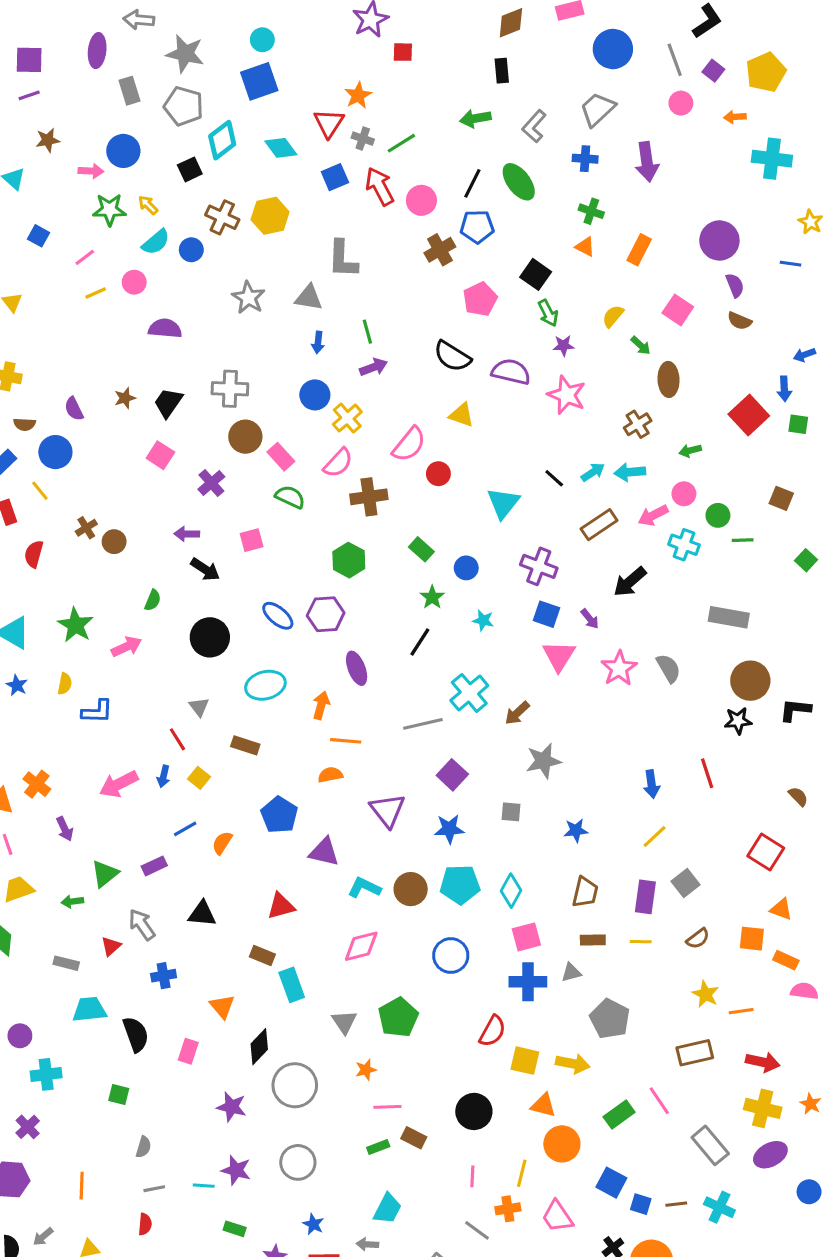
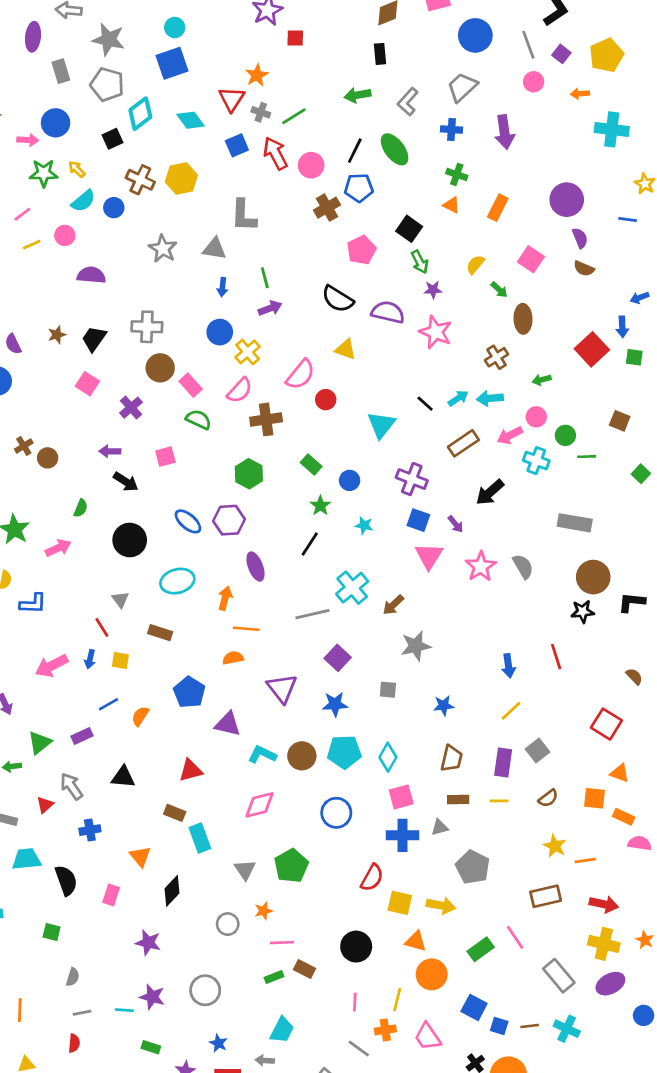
yellow square: (199, 778) -> (120, 661), turned -30
gray circle: (295, 1085) -> (228, 924), moved, size x0.6

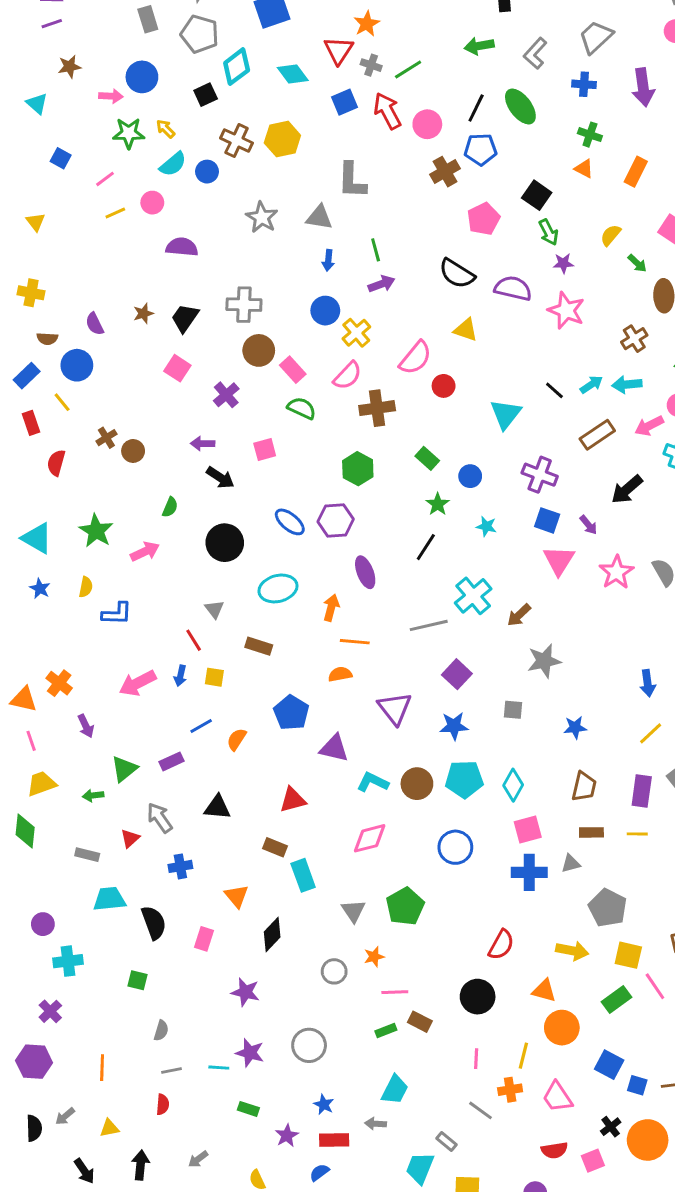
red semicircle: (372, 878) -> (501, 945), moved
yellow square: (400, 903) -> (628, 955), moved

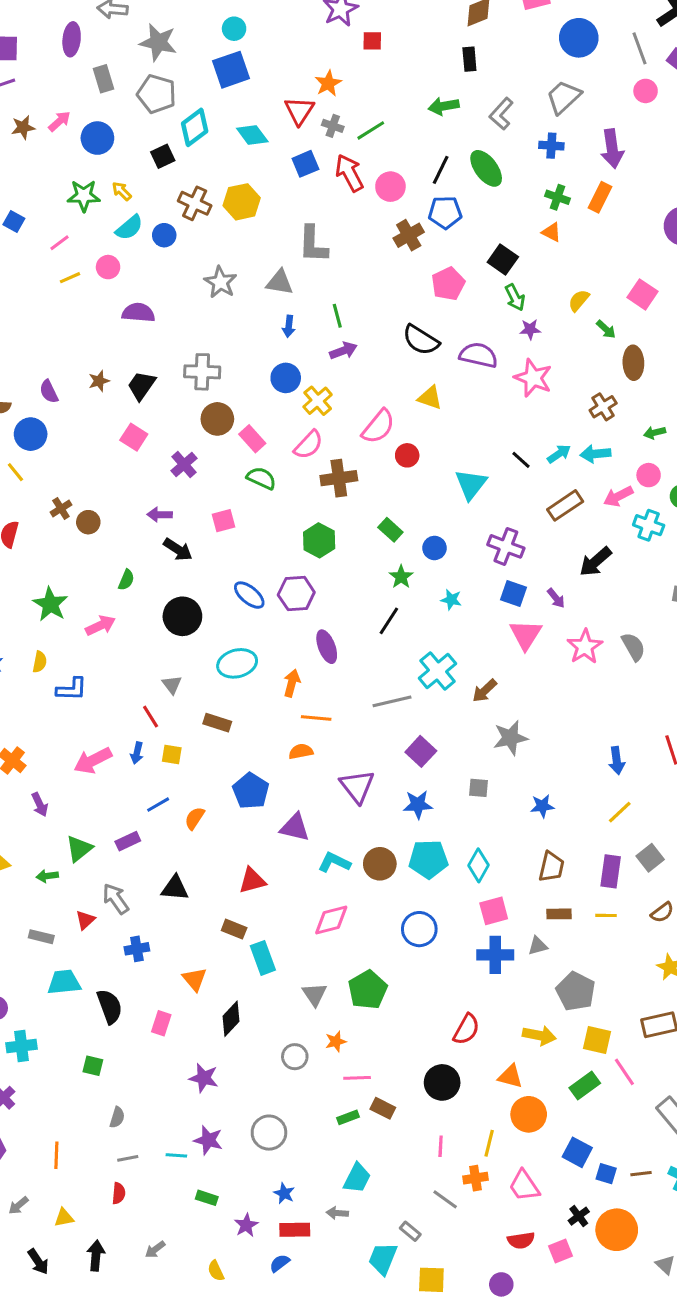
pink arrow: (111, 96) -> (59, 121), moved, turned -45
orange rectangle: (636, 172) -> (600, 197), moved

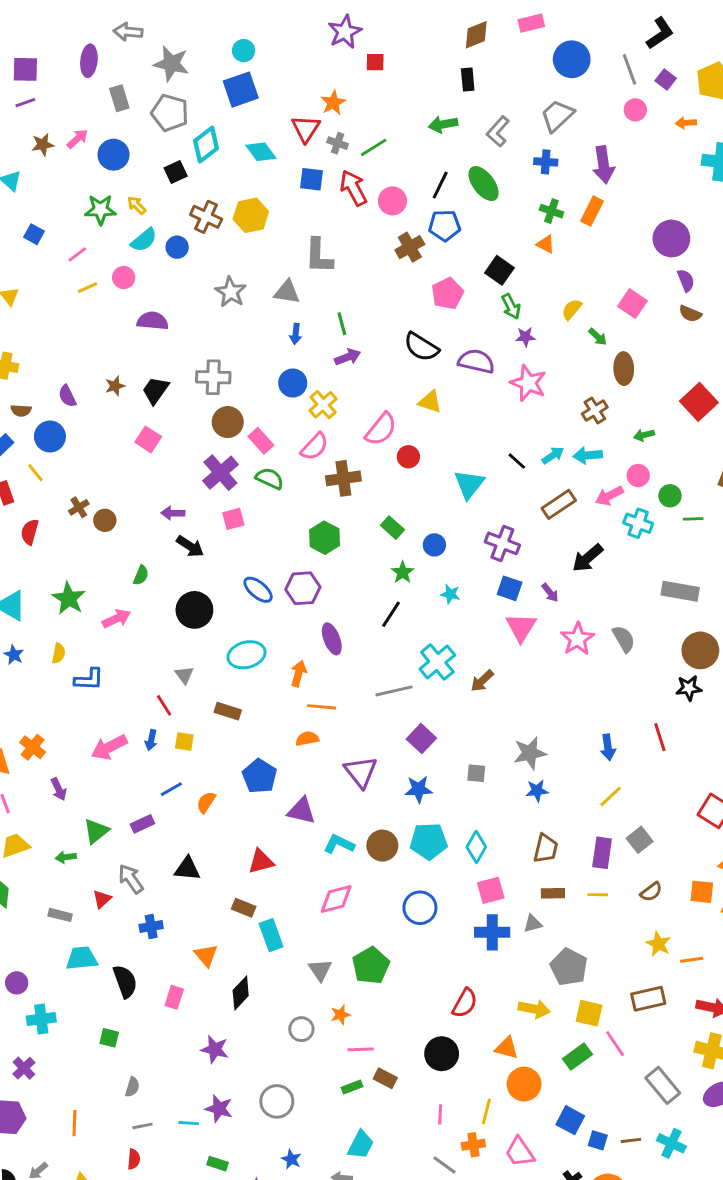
blue square: (305, 164) -> (312, 179), turned 30
purple cross: (184, 464) -> (220, 473), moved, size x1.4
gray star: (510, 738) -> (530, 753), moved

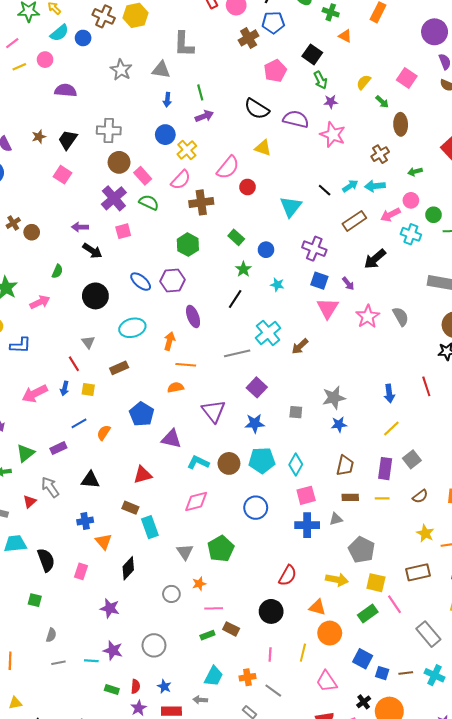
green cross: (551, 211) -> (331, 12), moved
brown rectangle: (228, 711) -> (119, 368), turned -42
blue cross: (151, 927) -> (85, 521), moved
orange cross: (473, 1145) -> (247, 677), moved
red semicircle: (134, 1159) -> (135, 686), moved

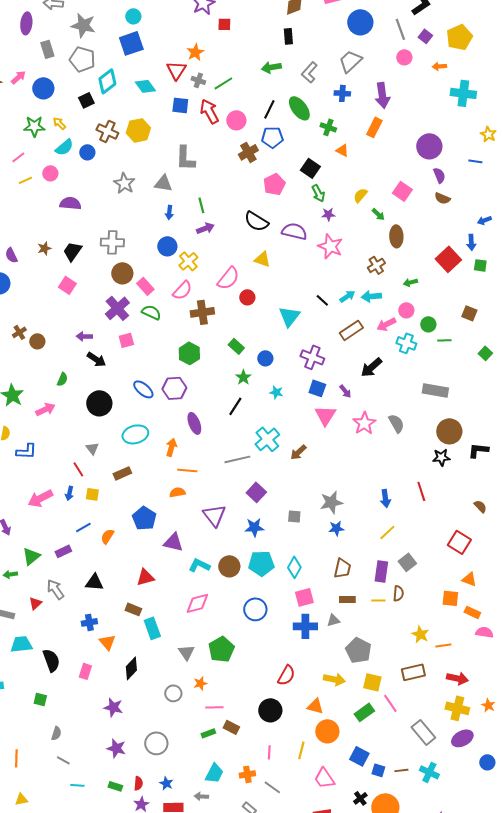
brown semicircle: (420, 496) -> (398, 593), moved, turned -49
cyan line: (91, 661) -> (77, 785), moved
gray line: (58, 663) -> (63, 760), turned 40

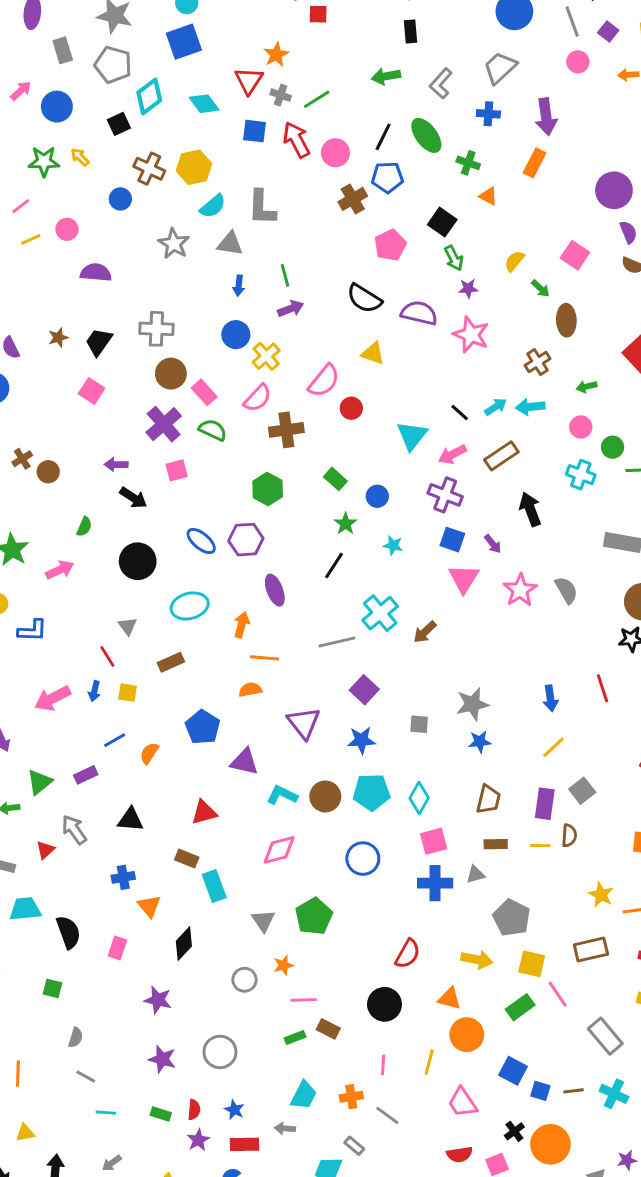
cyan semicircle: (64, 147) -> (213, 206), moved
pink arrow: (386, 324) -> (452, 454), moved
black arrow: (371, 367) -> (530, 509), turned 110

